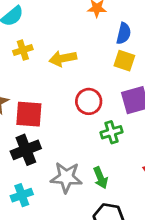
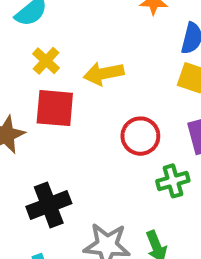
yellow cross: (23, 50) -> (46, 61), turned -30
red square: (29, 114) -> (55, 108), moved

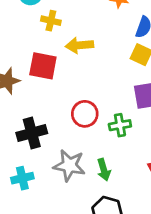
yellow cross: (46, 61) -> (51, 21), moved, turned -36
red circle: (140, 136) -> (85, 114), moved

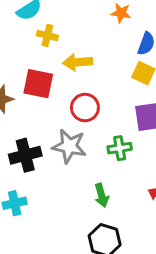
red circle: (85, 114) -> (85, 108), moved
gray star: (69, 165) -> (69, 146), moved

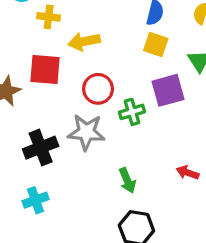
green cross: (120, 148) -> (132, 112), moved

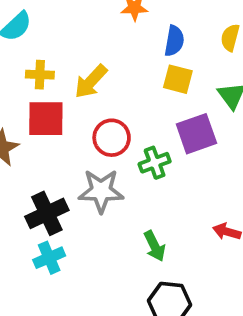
yellow cross: (49, 17) -> (40, 75), moved
yellow arrow: (84, 41) -> (91, 81), turned -32
cyan cross: (35, 200) -> (49, 258), moved

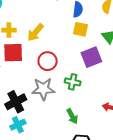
green cross: (155, 163) -> (73, 82), moved, turned 35

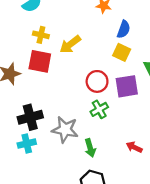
red circle: (48, 61) -> (97, 81), moved
green cross: (73, 82) -> (99, 109), turned 35
gray star: (43, 89) -> (65, 130), moved

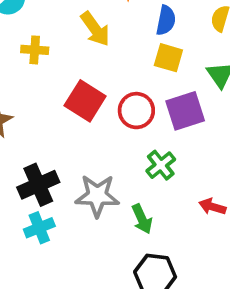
yellow arrow: (70, 44) -> (95, 29), moved, turned -80
red square: (40, 61) -> (85, 101), moved, turned 30
green cross: (99, 109) -> (161, 165), moved

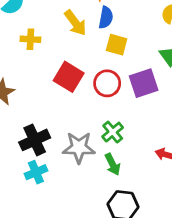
blue semicircle: (166, 20) -> (106, 17), moved
yellow square: (168, 58) -> (117, 45), moved
green cross: (161, 165) -> (113, 132), moved

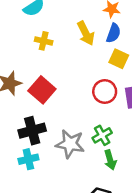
red square: (69, 77) -> (42, 90), moved
green arrow: (113, 164) -> (110, 160), moved

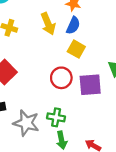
green cross: (102, 135) -> (56, 117), turned 36

